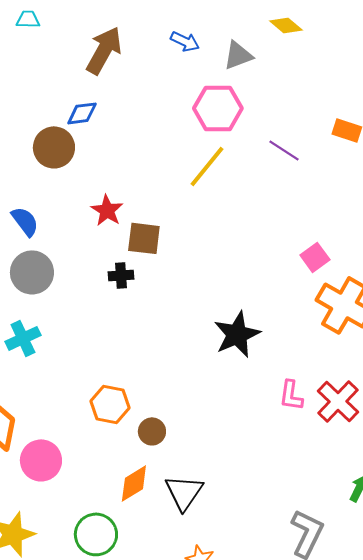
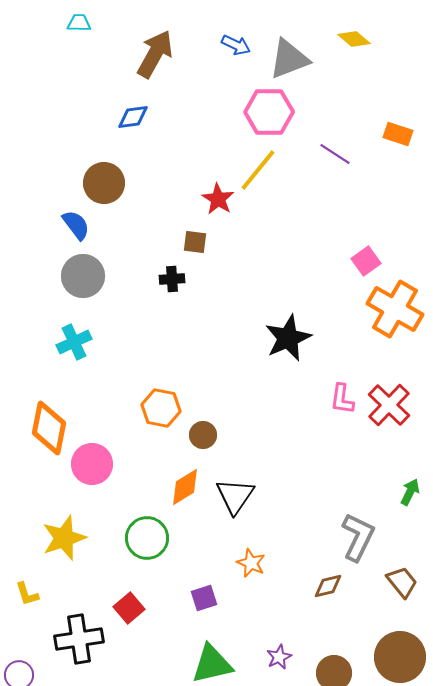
yellow diamond: (286, 25) -> (354, 39), moved
gray triangle: (238, 55) -> (289, 59), size x1.4
brown circle: (54, 147) -> (104, 183), moved
red star: (107, 210) -> (218, 199), moved
brown square: (144, 238) -> (195, 242), size x0.7

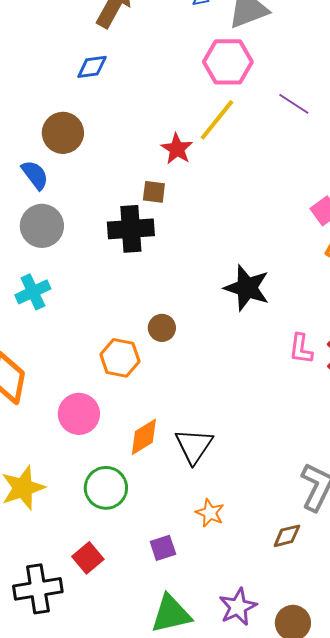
black cross: (172, 279) -> (131, 229), size x1.8
black star: (288, 338) -> (247, 288), turned -30
brown circle: (203, 435) -> (162, 328), moved
pink circle: (92, 464) -> (79, 414), moved
purple star: (279, 657) -> (238, 607), size x1.5

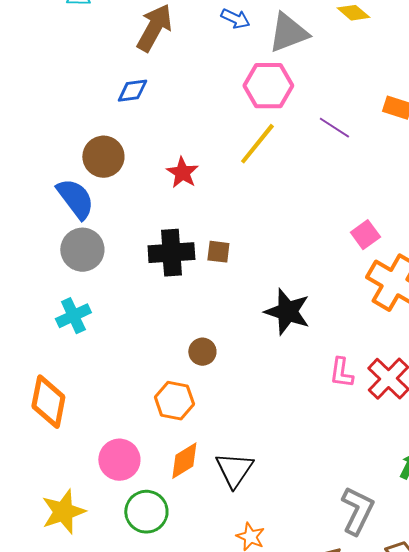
red star: (177, 149) -> (182, 173), moved
blue semicircle: (35, 175) -> (75, 199), size x1.4
brown square: (154, 192) -> (218, 252), moved
orange hexagon: (120, 358) -> (174, 401), moved
pink circle: (79, 414) -> (119, 460), moved

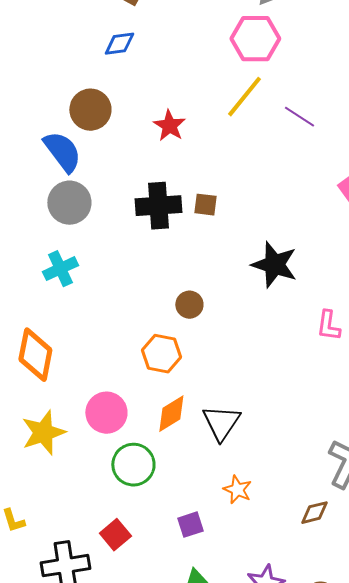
purple line: (334, 128) -> (299, 117), moved
yellow star: (63, 512) -> (43, 433), moved

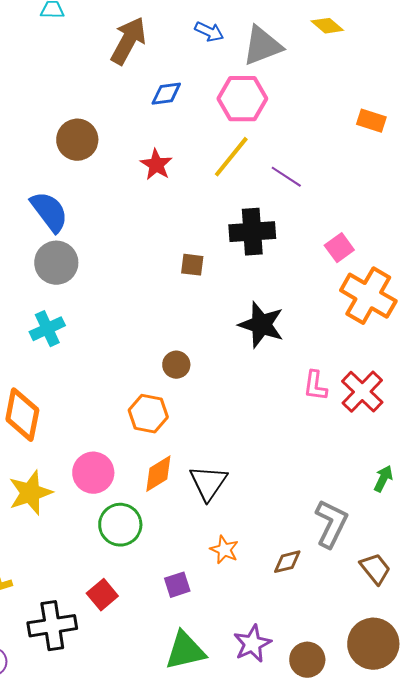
blue diamond: (119, 44) -> (166, 94), moved
brown circle: (90, 110) -> (77, 140), moved
red star: (169, 126) -> (156, 165), moved
black cross: (158, 206) -> (252, 232), moved
brown diamond: (314, 513) -> (287, 562), moved

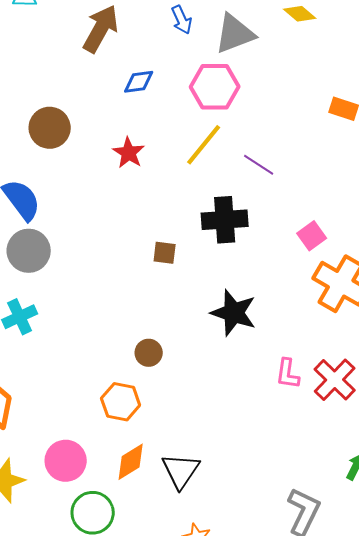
blue arrow: (209, 32) -> (182, 20), turned 40

